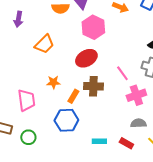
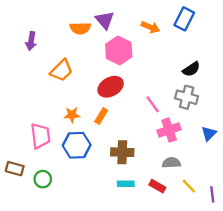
brown cross: (93, 86) -> (122, 152), moved
orange rectangle: (73, 96) -> (101, 116), moved
blue hexagon: (66, 120) -> (77, 145), moved

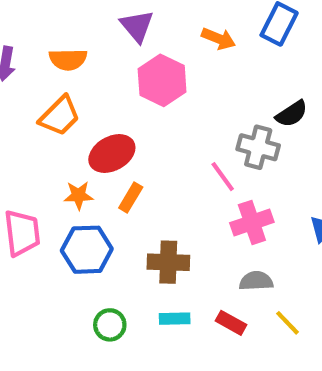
orange semicircle: (80, 28) -> (68, 59), moved
red ellipse: (111, 87) -> (112, 154), moved
gray cross: (187, 97) -> (258, 147), moved
green circle: (43, 179) -> (110, 325), moved

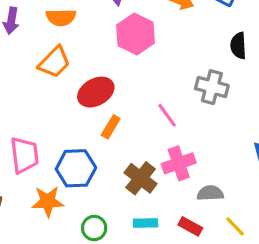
black semicircle: (292, 114) -> (238, 46), moved, turned 120
pink line: (223, 177) -> (167, 115), moved
orange star: (78, 195) -> (48, 201), moved, size x1.4
pink cross: (252, 222) -> (179, 163), moved
brown cross: (168, 262) -> (141, 178), turned 36

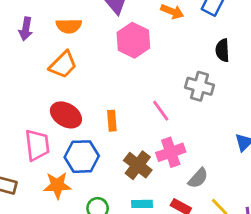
red ellipse: (96, 92) -> (66, 115), moved, turned 60
orange rectangle: (111, 127) -> (112, 121), turned -36
gray semicircle: (210, 193) -> (198, 178), turned 135

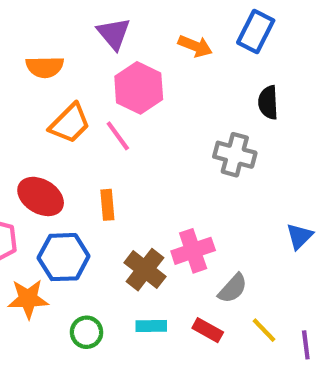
orange trapezoid: (63, 65) -> (70, 123), moved
pink line: (161, 111) -> (118, 136), moved

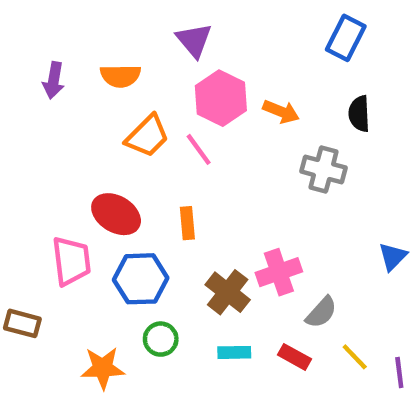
orange arrow: (195, 46) -> (281, 112), moved
orange star: (28, 299) -> (103, 368), moved
green circle: (87, 332) -> (161, 339), moved

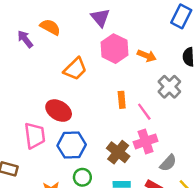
orange semicircle: (121, 76) -> (50, 27), moved, turned -150
purple arrow: (54, 80) -> (25, 39), turned 132
pink line: (199, 149) -> (144, 112), moved
gray cross: (323, 170) -> (169, 87), turned 30
orange rectangle: (187, 223) -> (122, 100), moved

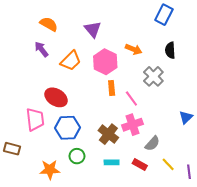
purple triangle: (100, 18) -> (93, 29), moved
purple arrow: (25, 39) -> (41, 49), moved
pink hexagon: (115, 49) -> (105, 62), moved

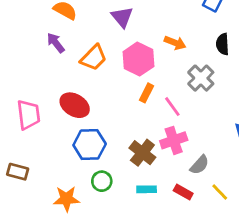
orange rectangle: (112, 88) -> (147, 93), turned 32
pink trapezoid: (35, 119) -> (28, 115), moved

